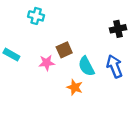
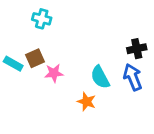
black cross: (118, 29) -> (137, 49), moved
brown square: (64, 50) -> (35, 58), moved

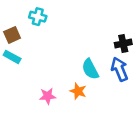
brown square: (35, 58) -> (12, 35), moved
pink star: (54, 73) -> (48, 96), moved

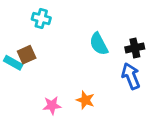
brown square: (12, 35) -> (27, 55), moved
cyan semicircle: (90, 69) -> (99, 44), moved

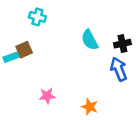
cyan rectangle: (13, 63) -> (12, 57), turned -49
orange star: (85, 100) -> (90, 107), moved

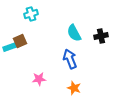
cyan cross: (37, 17) -> (31, 14), turned -32
blue arrow: (119, 69) -> (70, 59), moved

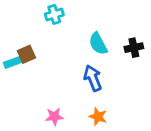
cyan cross: (31, 14) -> (54, 14), moved
pink star: (39, 79) -> (54, 117), moved

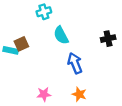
cyan semicircle: (98, 44) -> (61, 35), moved
cyan rectangle: (13, 62) -> (11, 50), turned 32

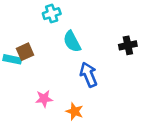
pink star: (44, 94) -> (44, 99), moved
orange star: (79, 94) -> (75, 111), moved

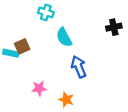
cyan cross: (52, 14) -> (46, 12), turned 35
black cross: (128, 45) -> (114, 27), moved

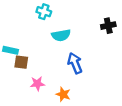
cyan semicircle: (64, 37) -> (61, 35), turned -72
brown square: (22, 46) -> (21, 62), moved, turned 32

